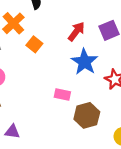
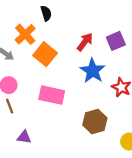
orange square: (34, 44) -> (45, 54), size x1.5
pink rectangle: (62, 94) -> (52, 95), moved, size x1.6

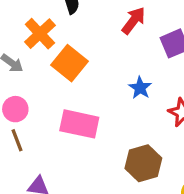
red arrow: (85, 42) -> (134, 20), moved
blue star: (93, 71) -> (140, 88), size x0.6

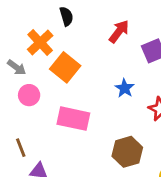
pink circle: (15, 109) -> (29, 95), moved
brown line: (17, 140) -> (21, 148), moved

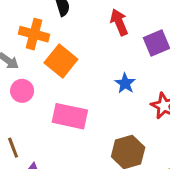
red arrow: (119, 31) -> (119, 22), turned -60
orange cross: (40, 43) -> (34, 34), turned -32

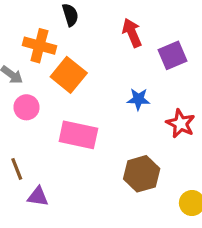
blue star: (125, 83) -> (138, 99), turned -30

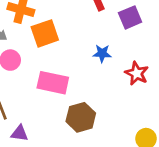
orange square: (69, 75) -> (45, 33), turned 32
brown hexagon: (142, 174) -> (81, 117), moved

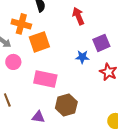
purple square: (130, 17) -> (101, 43), moved
purple triangle: (20, 133) -> (38, 117), moved

